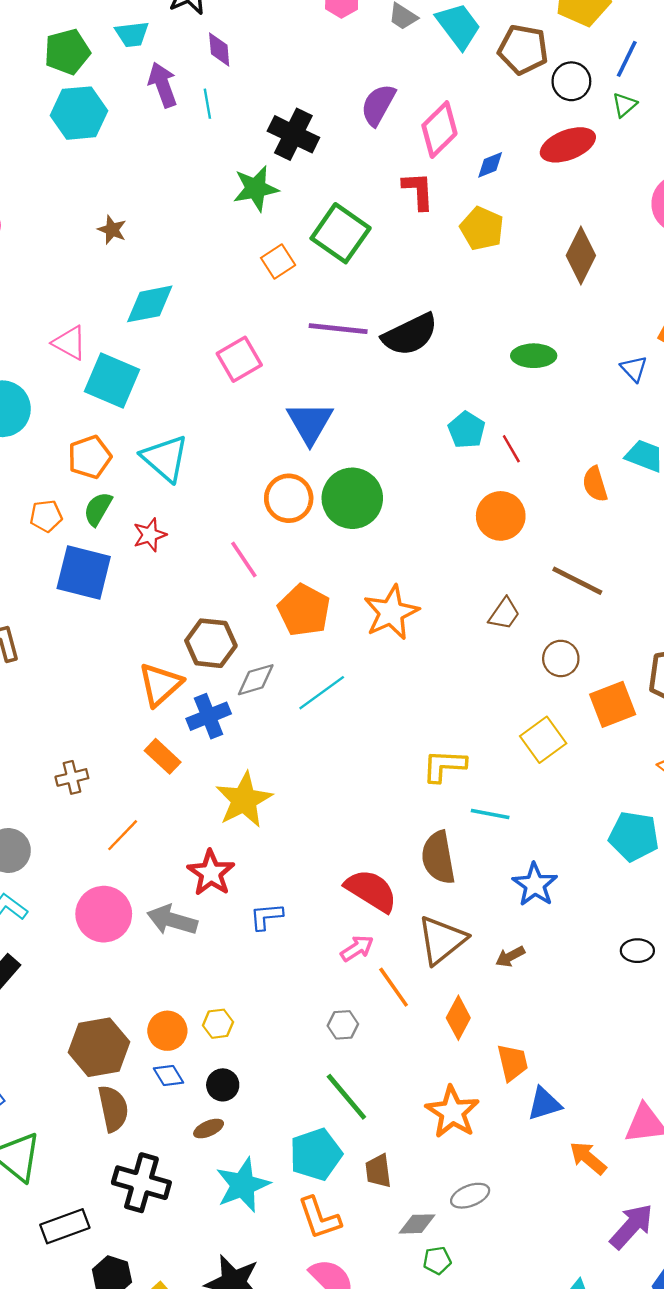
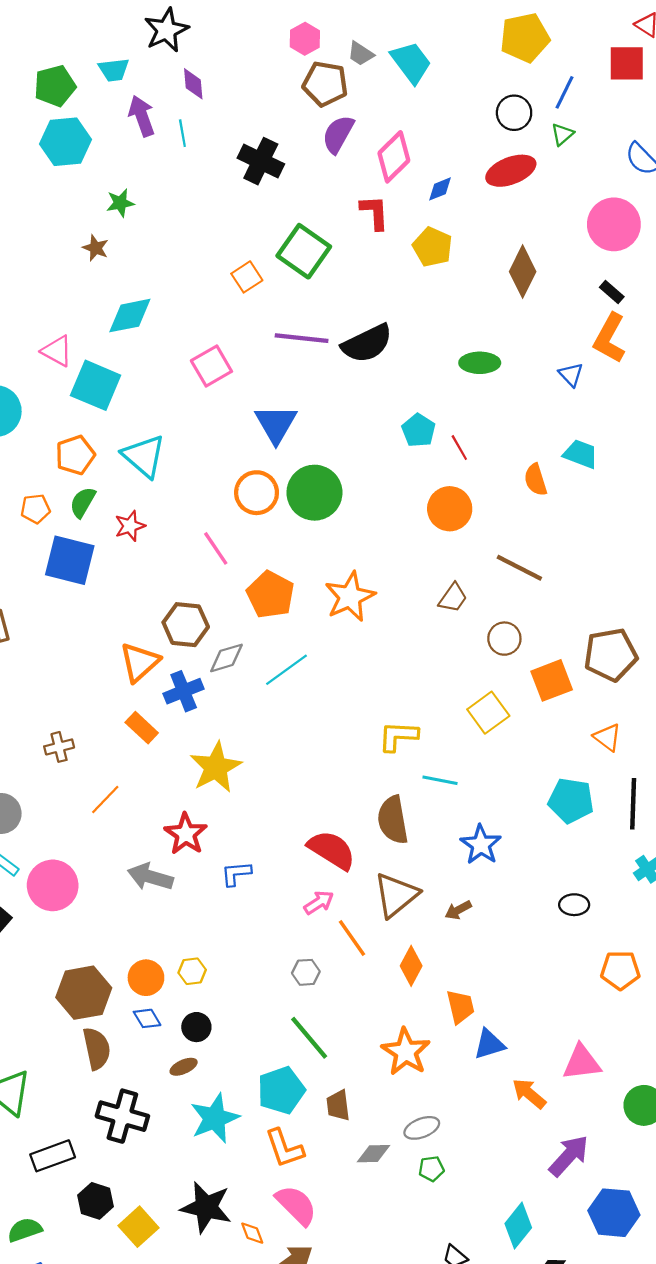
brown pentagon: (523, 49) -> (325, 84), moved
green star: (256, 188) -> (120, 203), moved, size x0.7
pink circle: (104, 914) -> (53, 885), moved
green pentagon: (437, 1260) -> (431, 1169), moved

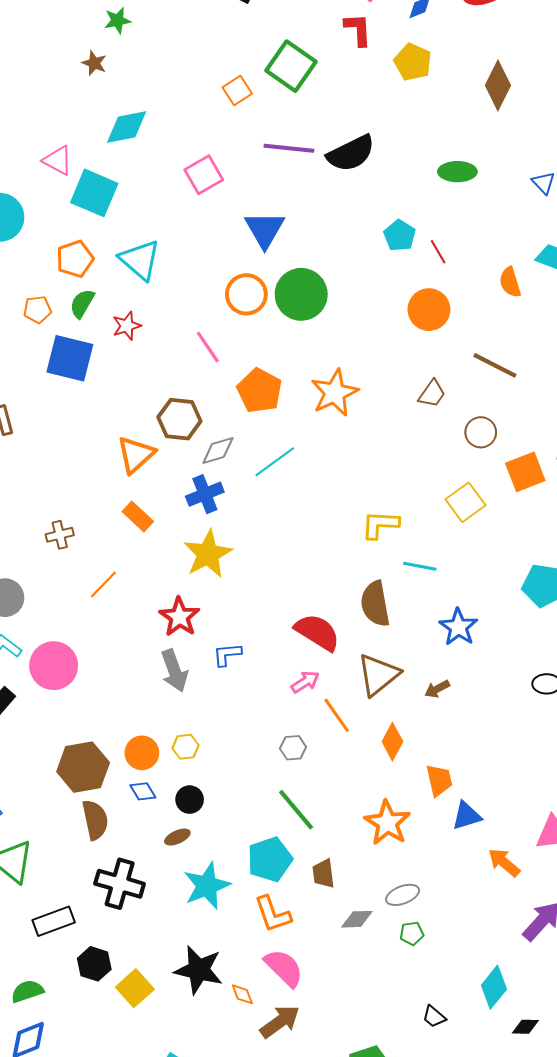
blue cross: (184, 691) -> (205, 494), moved
gray arrow: (150, 877) -> (174, 671), moved, turned -126

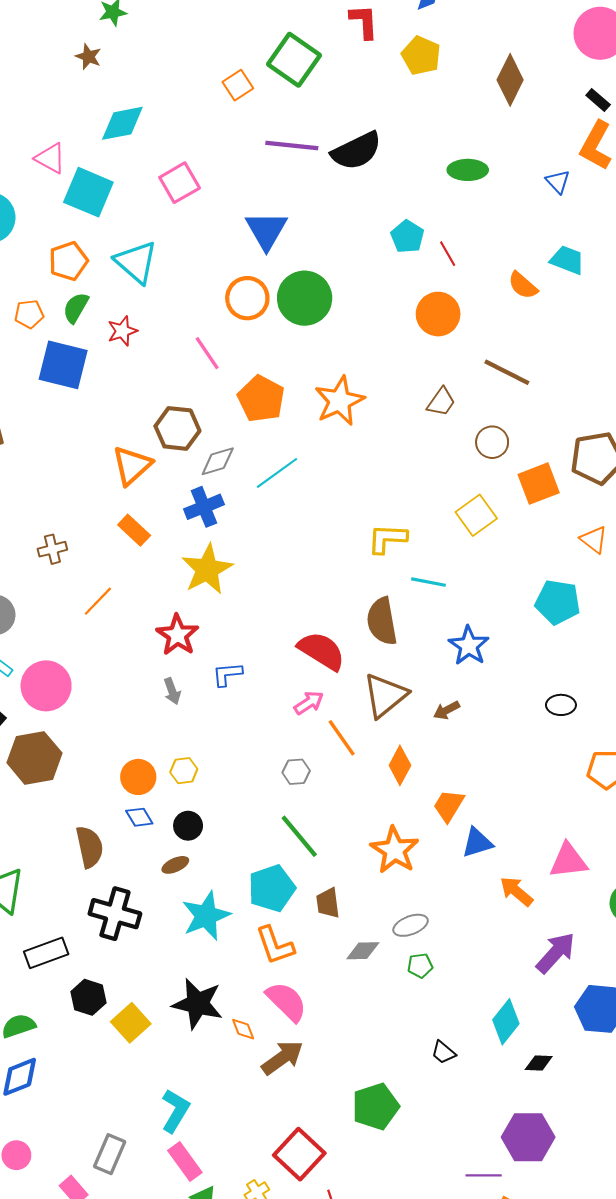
pink square: (204, 175) -> (180, 183), moved
orange semicircle: (510, 282) -> (523, 285), turned -32
gray arrow: (174, 671) -> (172, 691), size x0.6
brown hexagon: (83, 767) -> (34, 758), moved
orange trapezoid: (439, 780) -> (449, 806), turned -136

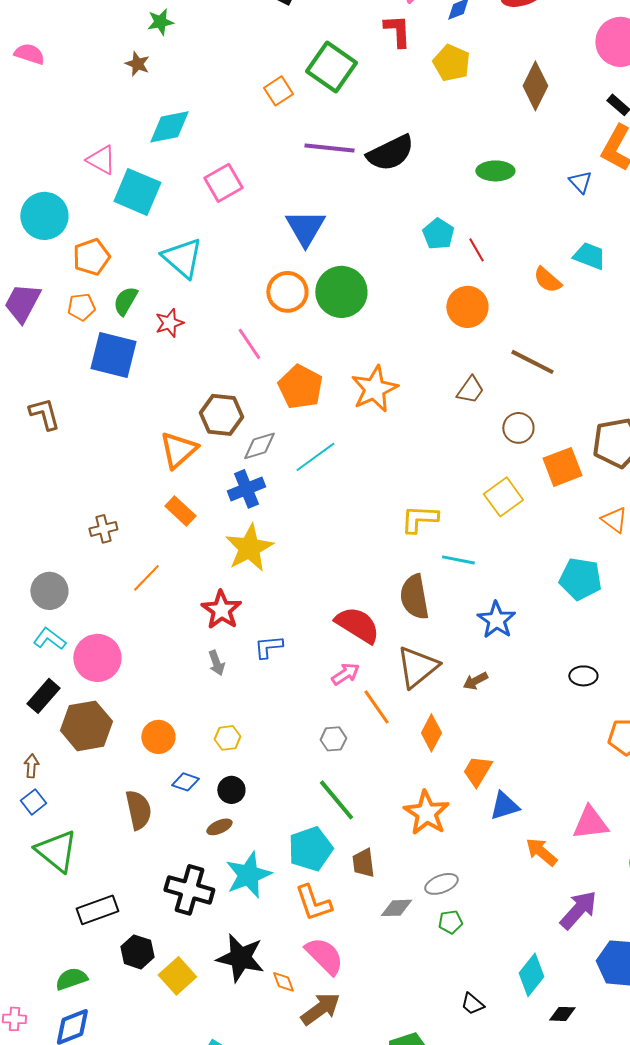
orange pentagon: (68, 261) -> (91, 257), moved
orange circle: (138, 777) -> (158, 737), moved
blue diamond: (139, 817) -> (185, 782), turned -40
black cross: (115, 914) -> (189, 890), moved

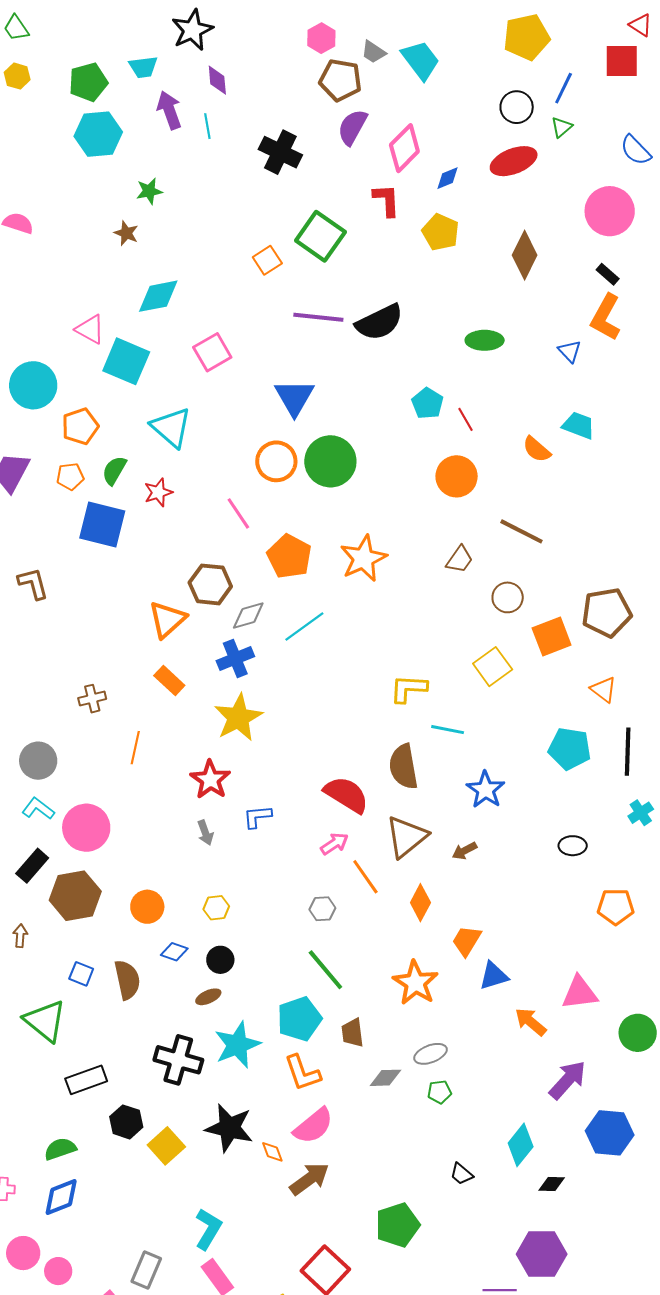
orange line: (146, 578) -> (135, 748), turned -32
blue square: (33, 802) -> (81, 974), moved, turned -30
pink semicircle: (324, 956) -> (313, 1126), turned 96

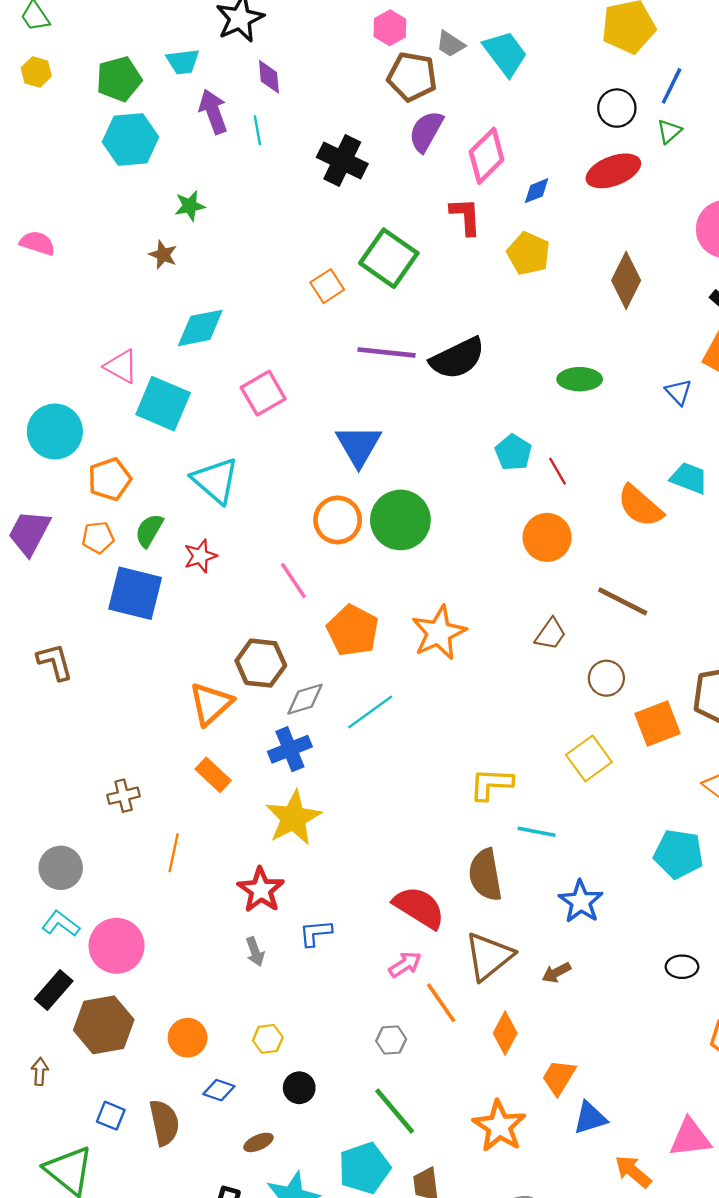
orange semicircle: (537, 449) -> (640, 506), size x1.4
black circle: (220, 960) -> (299, 1088), moved

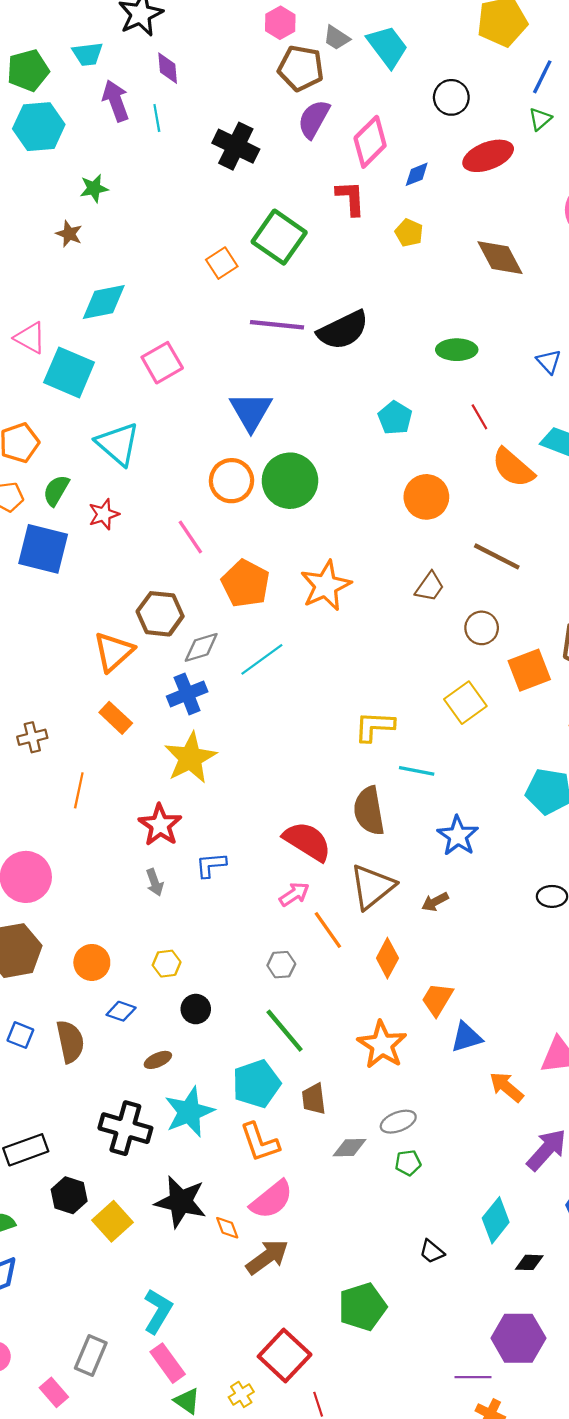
black circle: (617, 108) -> (451, 97), moved
yellow pentagon: (528, 254) -> (409, 233), size x0.7
brown diamond: (626, 280) -> (500, 258), turned -54
red line: (558, 471) -> (479, 417), moved

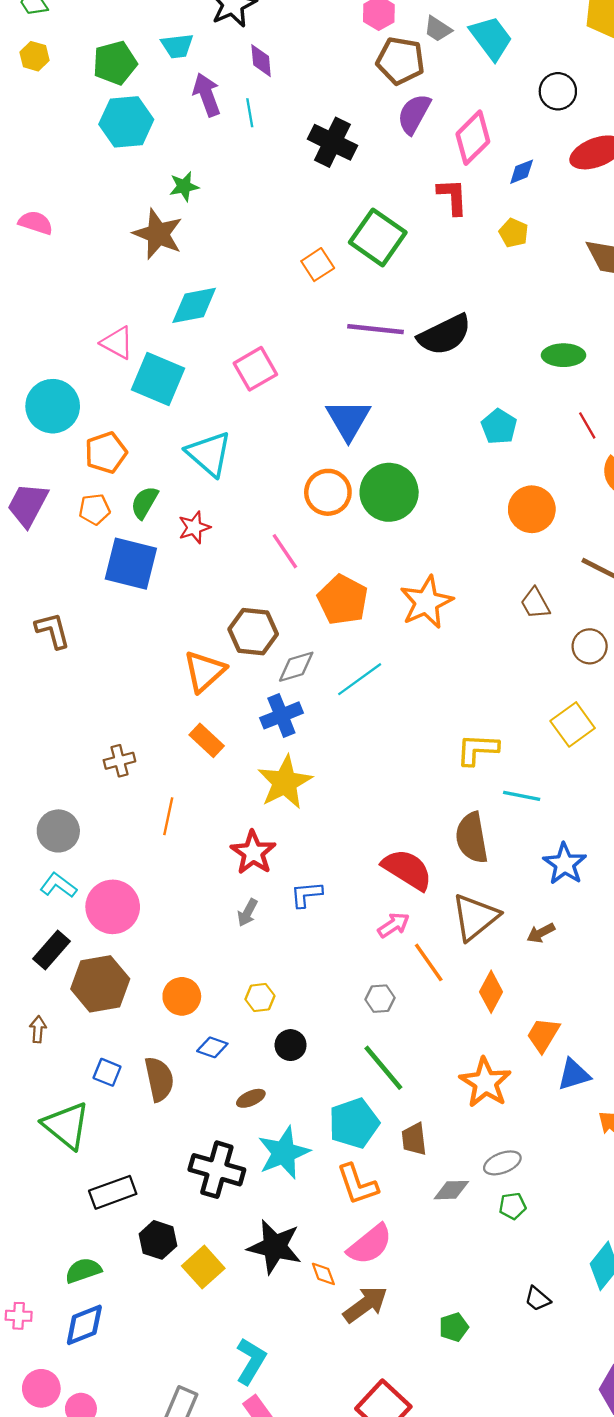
brown star: (69, 234) -> (158, 234), size x1.8
brown trapezoid: (430, 587) -> (535, 603), turned 116
gray arrow: (155, 882) -> (247, 913), turned 48
green pentagon: (363, 1307) -> (454, 1327), moved, size x0.6

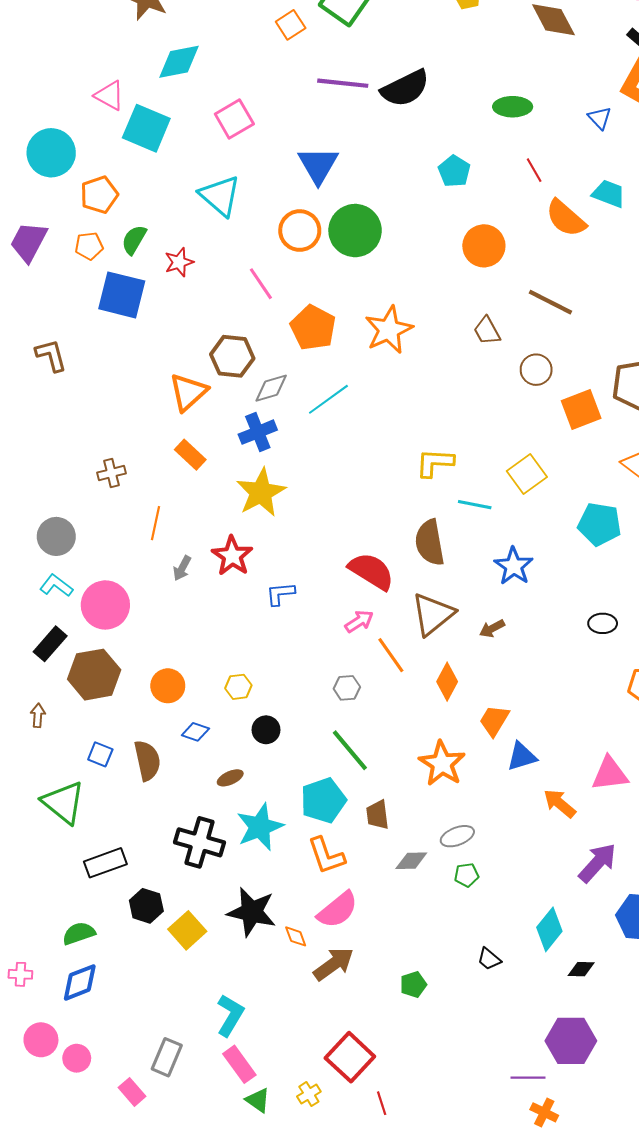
cyan triangle: (209, 454) -> (220, 196), moved
yellow square: (573, 724) -> (527, 474), moved
gray arrow: (247, 913) -> (182, 568), moved

